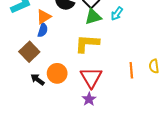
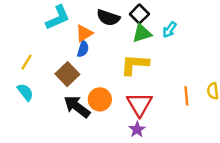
black arrow: (38, 80) -> (77, 107), size x1.6

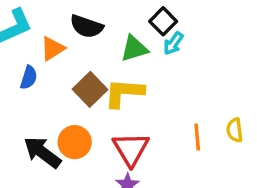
black square: (139, 14) -> (163, 21), moved
blue semicircle: (83, 49) -> (29, 77), moved
brown square: (67, 74) -> (90, 89), moved

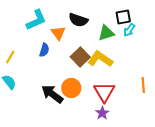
black square: (163, 21) -> (123, 17), turned 35
orange triangle: (53, 49) -> (58, 33), turned -35
yellow L-shape: (124, 93) -> (100, 59), turned 30

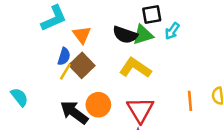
black square: (123, 17) -> (152, 14), moved
black semicircle: (78, 20) -> (125, 35), moved
yellow line: (10, 57) -> (65, 72), moved
brown square: (80, 57) -> (82, 65), moved

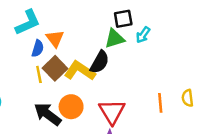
black semicircle: (125, 35) -> (100, 62), moved, turned -80
blue semicircle: (64, 56) -> (38, 48), moved
yellow L-shape: (135, 68) -> (80, 71), moved
yellow line: (65, 72) -> (39, 74), turned -42

